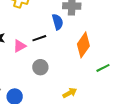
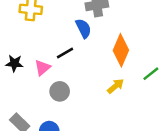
gray circle: (40, 67) -> (60, 91), moved
yellow arrow: (70, 93) -> (116, 86), moved

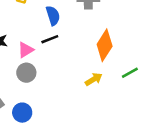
blue semicircle: (83, 28) -> (53, 16), moved
gray circle: (60, 91) -> (26, 73), moved

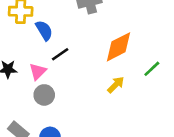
blue semicircle: (53, 16) -> (44, 30), moved
orange diamond: (105, 45) -> (119, 47), turned 44

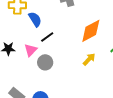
gray circle: (44, 95) -> (45, 62), moved

